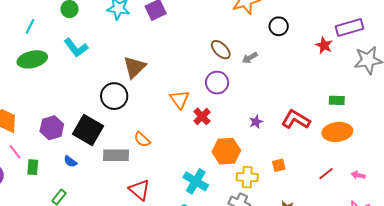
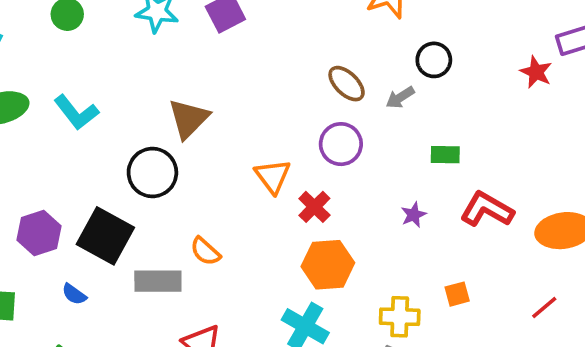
black circle: (279, 26) -> (434, 60), moved
cyan L-shape: (76, 48) -> (76, 112), moved
green rectangle: (337, 100) -> (445, 155), moved
orange hexagon: (226, 151) -> (328, 265), moved

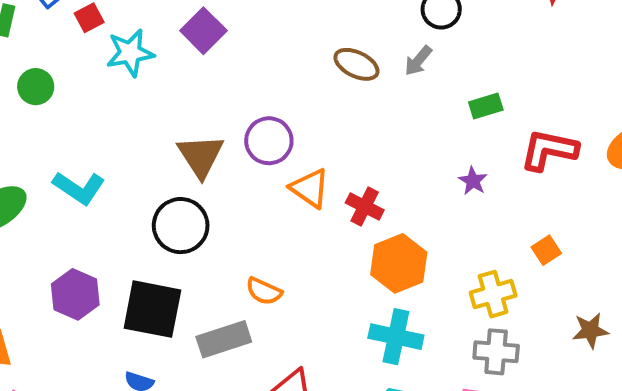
purple circle: (341, 144) -> (269, 141), moved
purple hexagon: (39, 233) -> (75, 294), moved

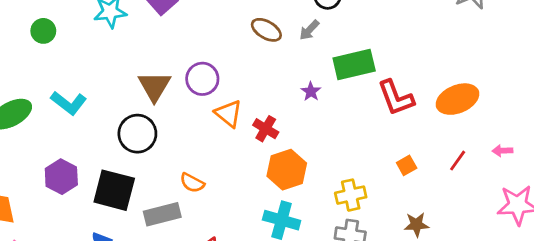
green rectangle: (486, 106) -> (354, 64), size x1.8
red L-shape: (549, 150) -> (396, 98), turned -126
purple star: (473, 181) -> (311, 91), moved
orange square: (546, 250) -> (407, 165), moved

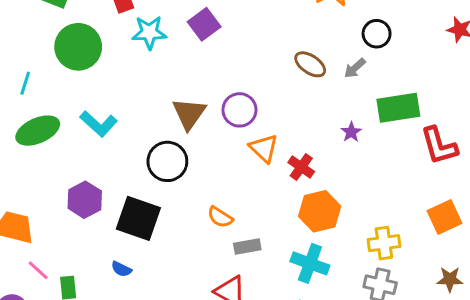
green circle: (43, 31) -> (78, 47), size x1.8
orange square: (407, 165) -> (445, 217), size x1.6
gray rectangle: (162, 214) -> (247, 246), moved, size x0.7

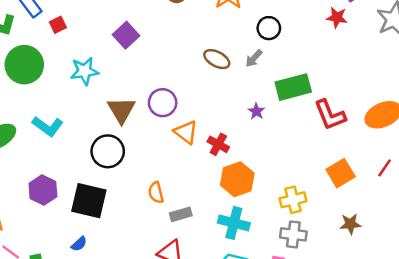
cyan star: (149, 32) -> (84, 71), moved
orange semicircle: (220, 217) -> (156, 193), turned 50
blue semicircle: (121, 269) -> (79, 244), turned -63

